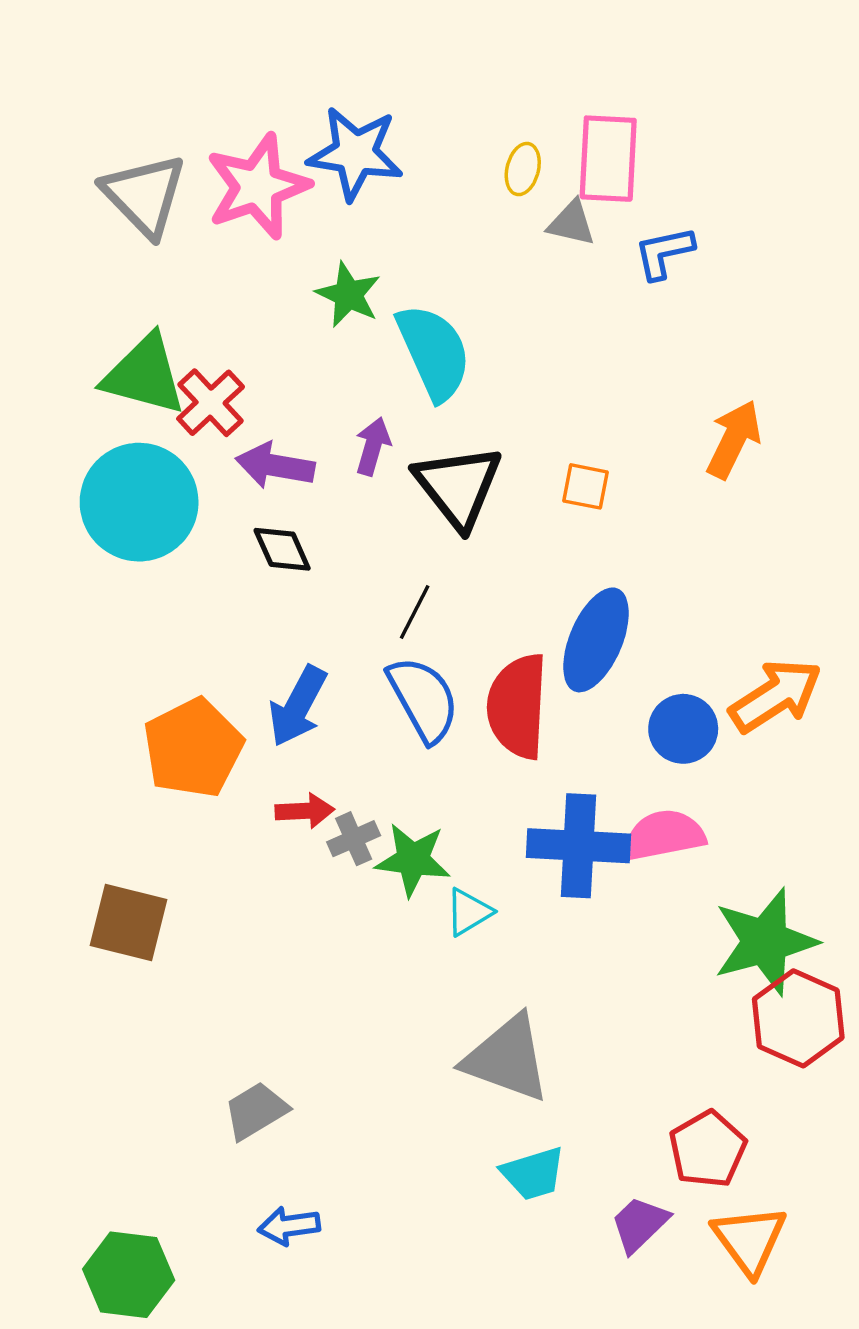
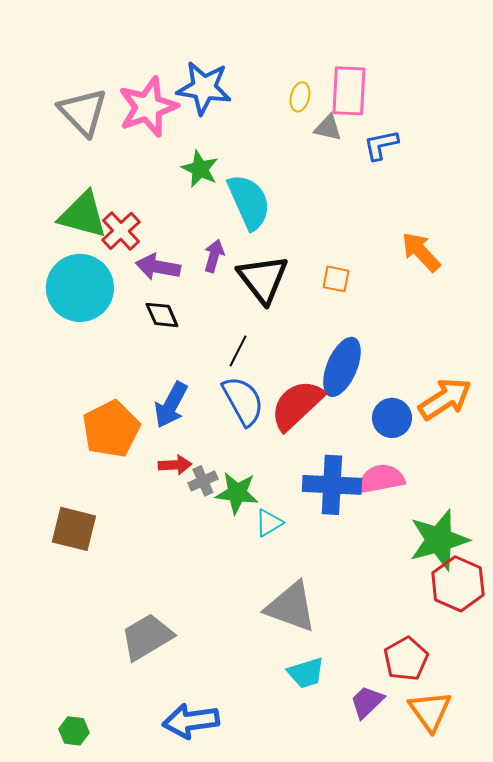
orange arrow: (734, 439) -> (421, 252), turned -69
red semicircle: (518, 706) -> (297, 405), turned 44
gray trapezoid: (256, 1111) -> (147, 637), size x1.4
blue arrow: (289, 1226) -> (191, 721), moved, size x1.6
green hexagon: (129, 1275) -> (74, 731), size x0.6

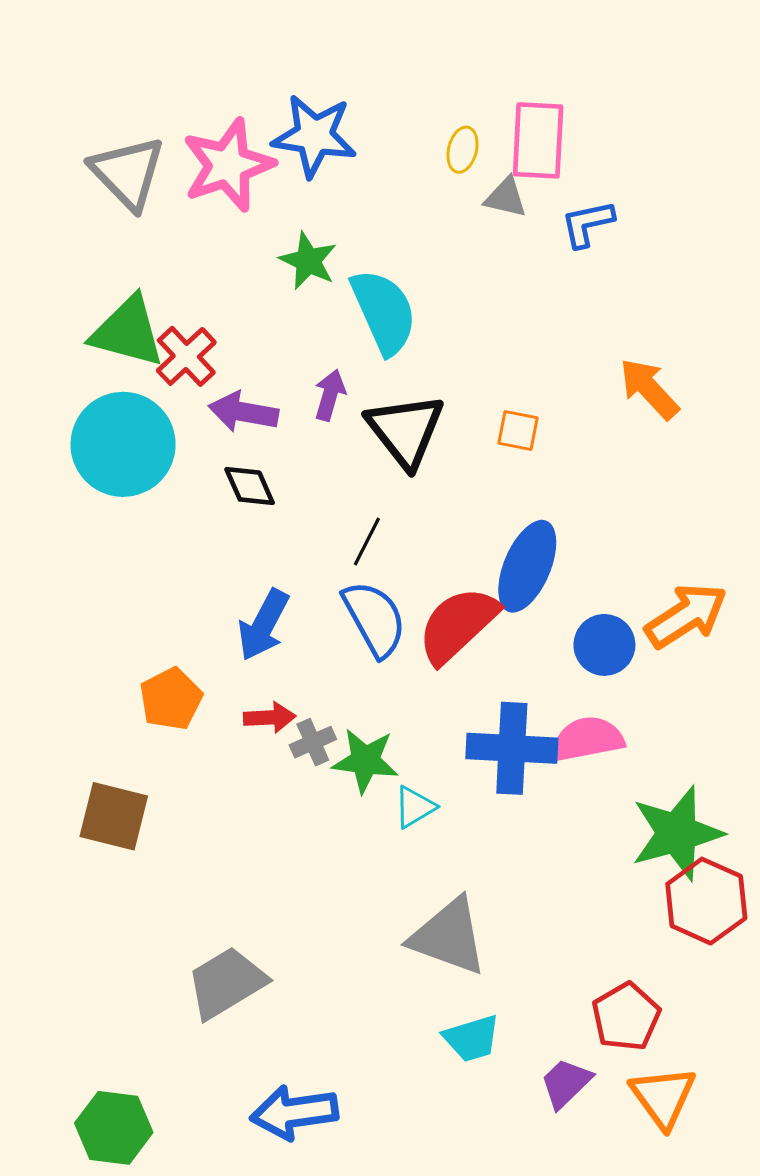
orange pentagon: (111, 429) -> (171, 699), moved, size x0.7
green hexagon: (74, 731) -> (114, 1128), size x1.6

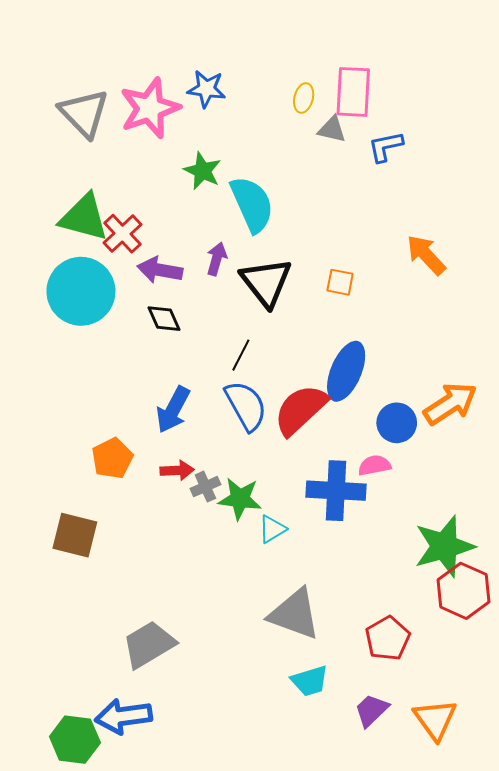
blue star: (314, 136) -> (206, 89), size x0.7
pink semicircle: (587, 739) -> (374, 465), moved, size x0.7
red pentagon: (626, 1017) -> (388, 638), moved
blue arrow: (294, 1112) -> (123, 716), moved

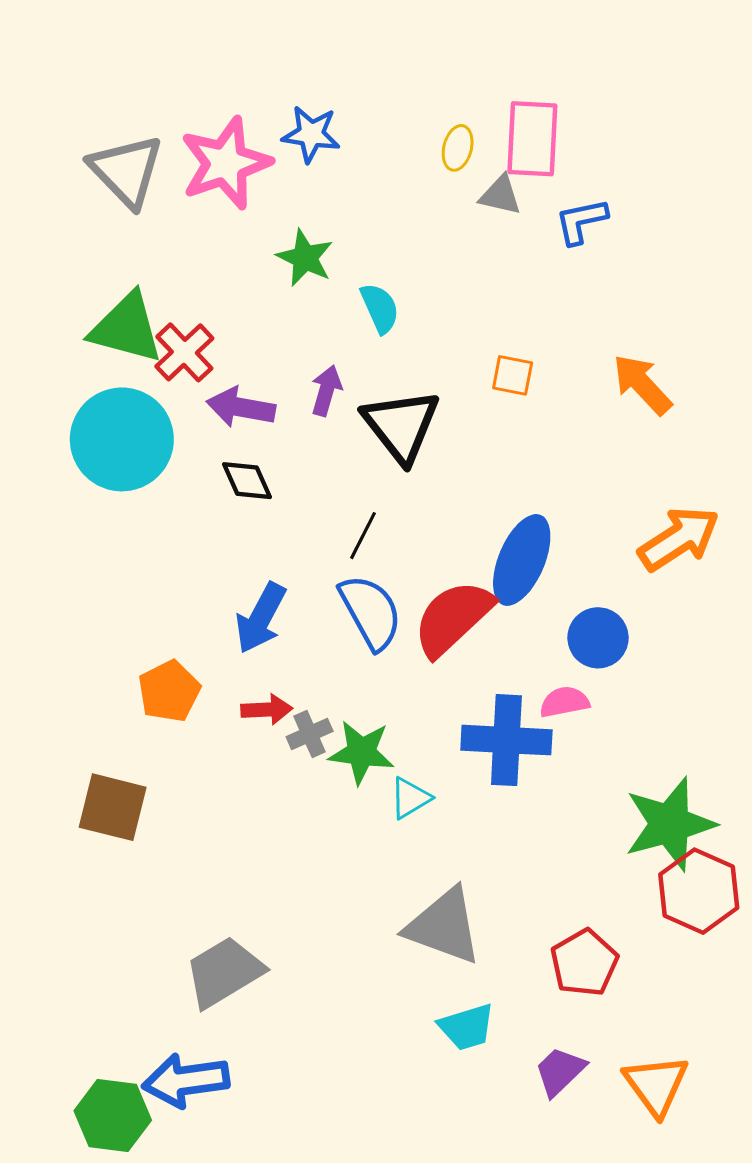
cyan semicircle: (252, 204) -> (380, 308), size x0.6
orange square: (340, 282) -> (513, 375), moved
orange arrow: (450, 404) -> (679, 539), moved

